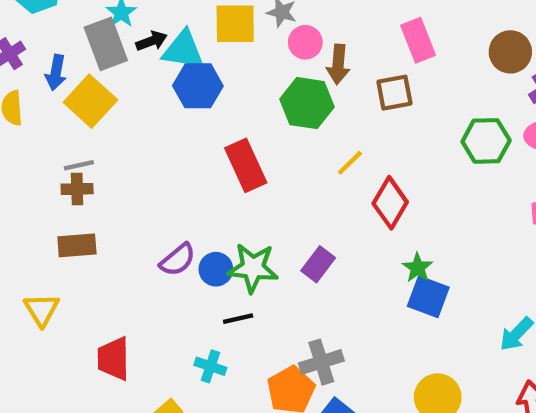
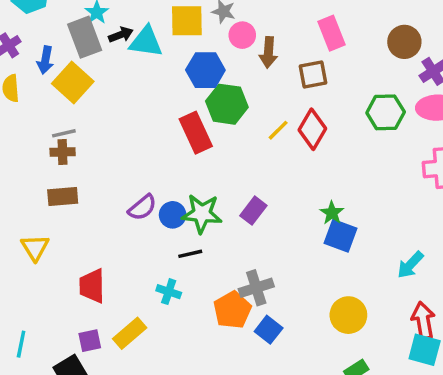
blue hexagon: (198, 86) -> (205, 70), moved
green hexagon: (307, 103) -> (227, 104), moved
red diamond: (390, 203) -> (312, 129), moved

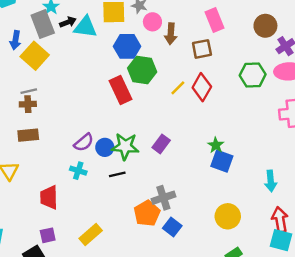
cyan arrow: (410, 265) -> (271, 181), turned -48
cyan cross: (169, 292) -> (78, 171), moved
yellow rectangle: (130, 333) -> (91, 235), moved

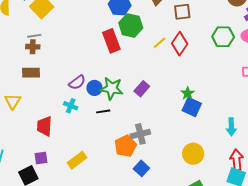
blue square: (172, 227) -> (141, 168), moved

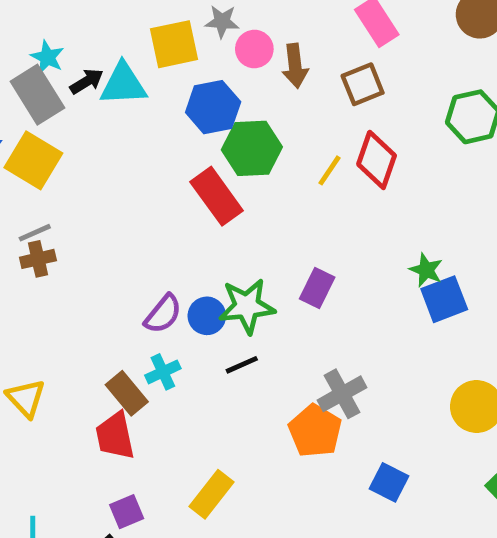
brown rectangle: (31, 73) -> (127, 393), moved, turned 66
cyan cross: (71, 106) -> (163, 372), turned -32
blue square: (192, 107) -> (444, 299), turned -30
blue square: (141, 168) -> (389, 482), moved

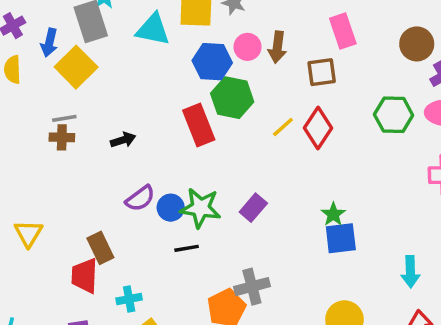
pink circle: (254, 49) -> (248, 47), moved
black arrow: (87, 81) -> (123, 140), moved
cyan cross: (163, 372) -> (129, 299), moved

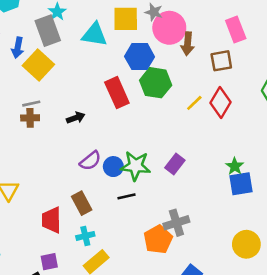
pink circle: (248, 47) -> (169, 28), moved, size x1.6
red rectangle: (199, 125) -> (117, 93), moved
brown rectangle: (100, 248) -> (82, 203), moved

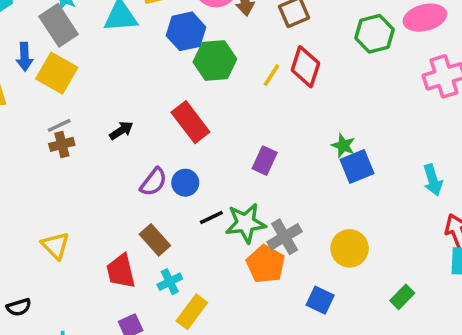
red rectangle: (117, 93) -> (190, 122), moved
green star: (136, 166) -> (246, 223), moved
yellow circle: (246, 244) -> (350, 248), moved

